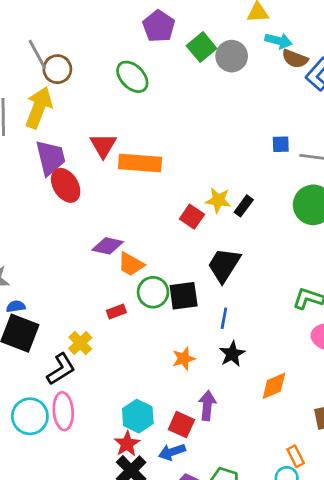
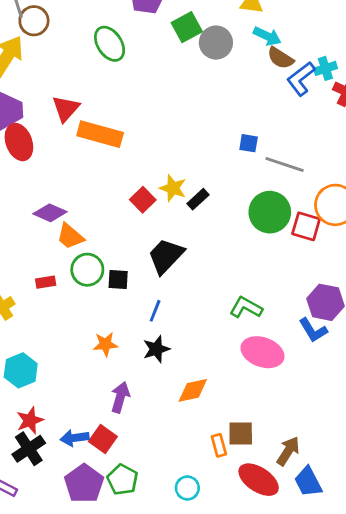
black square: (184, 296) -> (118, 279), size x0.7
cyan hexagon: (138, 416) -> (21, 370), moved
red square: (181, 425) -> (103, 439), moved
orange rectangle: (296, 456) -> (219, 445), moved

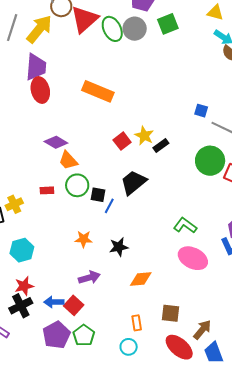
gray circle: (216, 43) -> (135, 29), moved
red triangle: (66, 109) -> (84, 19), moved, size x1.4
blue line: (155, 311) -> (109, 206), moved
purple arrow: (120, 397) -> (89, 278), turned 50
orange rectangle: (219, 445) -> (137, 323), moved

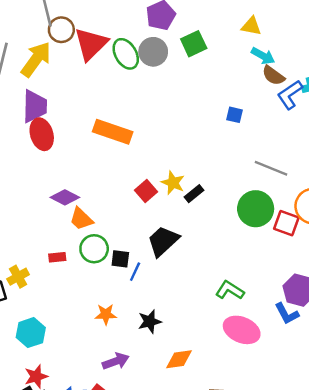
blue square: (201, 111) -> (235, 115), moved

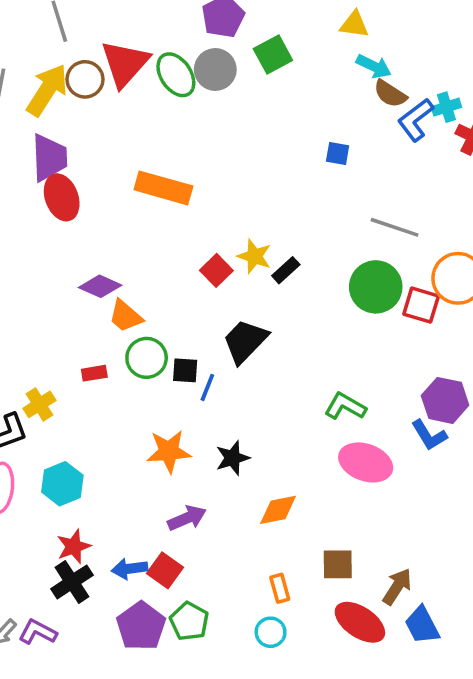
brown circle: (61, 30) -> (85, 79), moved
orange star: (106, 314) -> (169, 451), size x1.4

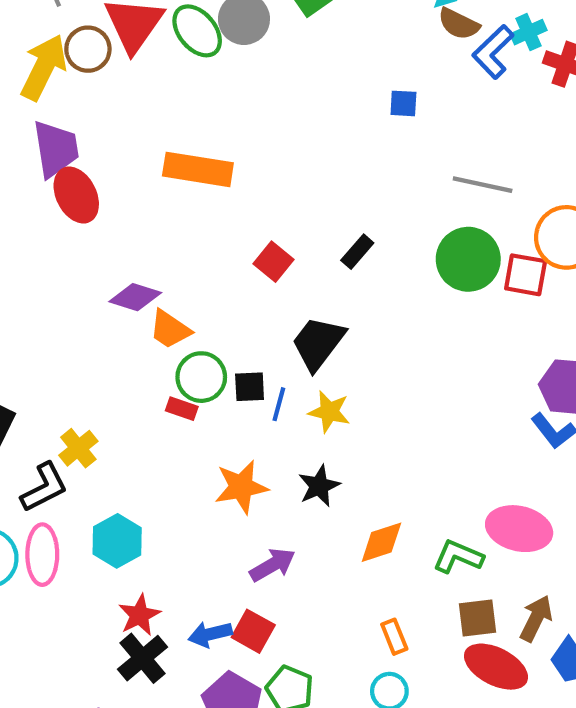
yellow star: (254, 256) -> (329, 412), moved
red rectangle: (94, 373) -> (182, 409), moved, turned 35
green L-shape: (345, 406) -> (458, 557), moved
pink ellipse: (366, 462) -> (519, 529), moved
brown square: (338, 564) -> (478, 618), moved

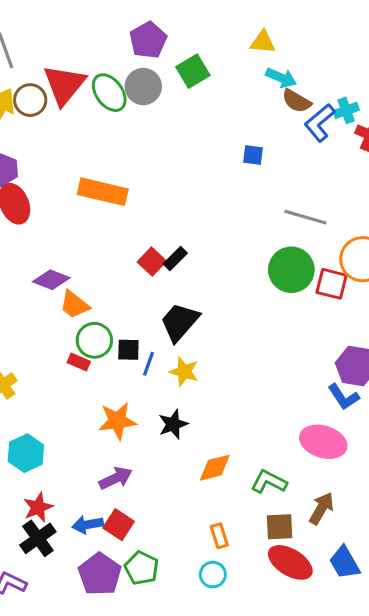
black rectangle: (357, 252) -> (175, 259), moved
pink ellipse: (519, 529) -> (323, 442), moved
purple arrow: (273, 565) -> (116, 478), moved
brown arrow: (536, 618) -> (321, 508), moved

